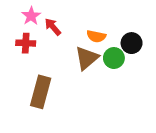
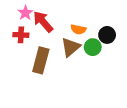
red arrow: (53, 27) -> (43, 22), size x1.5
brown rectangle: (41, 92) -> (41, 60), moved

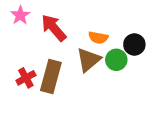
pink star: (25, 13) -> (20, 15), moved
red cross: (21, 35) -> (26, 78), moved, turned -32

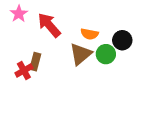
brown rectangle: (51, 76) -> (35, 62), moved, size x0.6

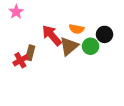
red arrow: (49, 25) -> (52, 35), moved

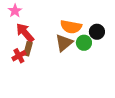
orange semicircle: (77, 29) -> (71, 27), size x1.5
red arrow: (52, 35) -> (25, 33), moved

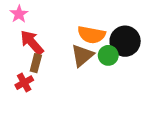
black circle: (97, 32) -> (125, 41), size x1.5
red cross: (19, 56) -> (24, 83), moved

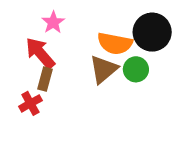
pink star: (19, 14) -> (53, 22), moved
black circle: (125, 41) -> (152, 32), moved

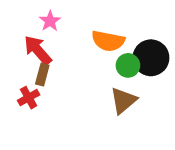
black circle: (152, 32) -> (151, 58), moved
brown triangle: (103, 69) -> (123, 101), moved

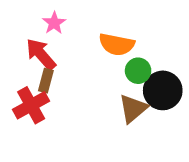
black circle: (151, 58) -> (163, 90), moved
red cross: (29, 98) -> (31, 105), size x1.5

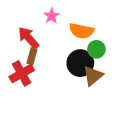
pink star: (54, 23) -> (52, 16), moved
black circle: (163, 90) -> (80, 63), moved

